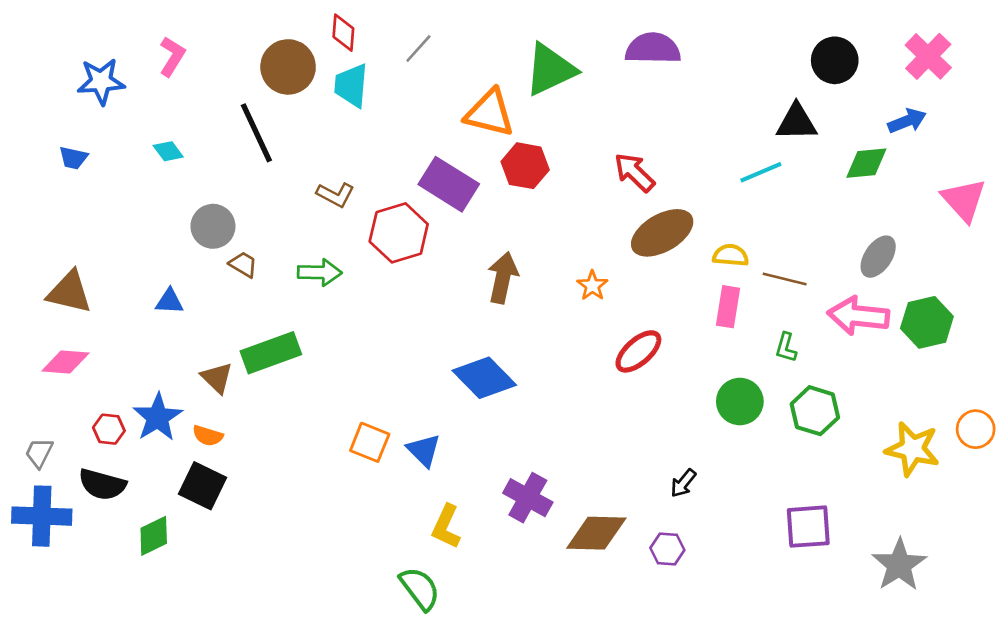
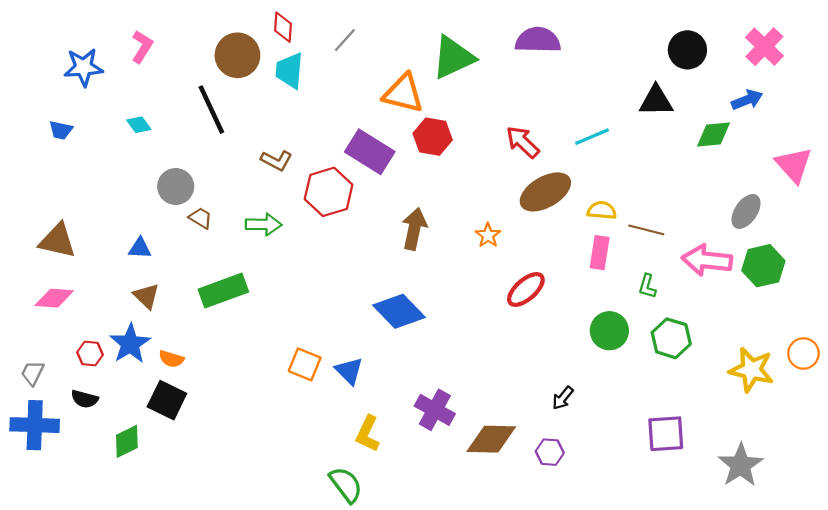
cyan line: (761, 172) -> (592, 137), moved
gray ellipse: (878, 257) -> (746, 211), moved
brown triangle: (217, 378) -> (146, 296), moved
black semicircle: (102, 484) -> (85, 399), size x0.7

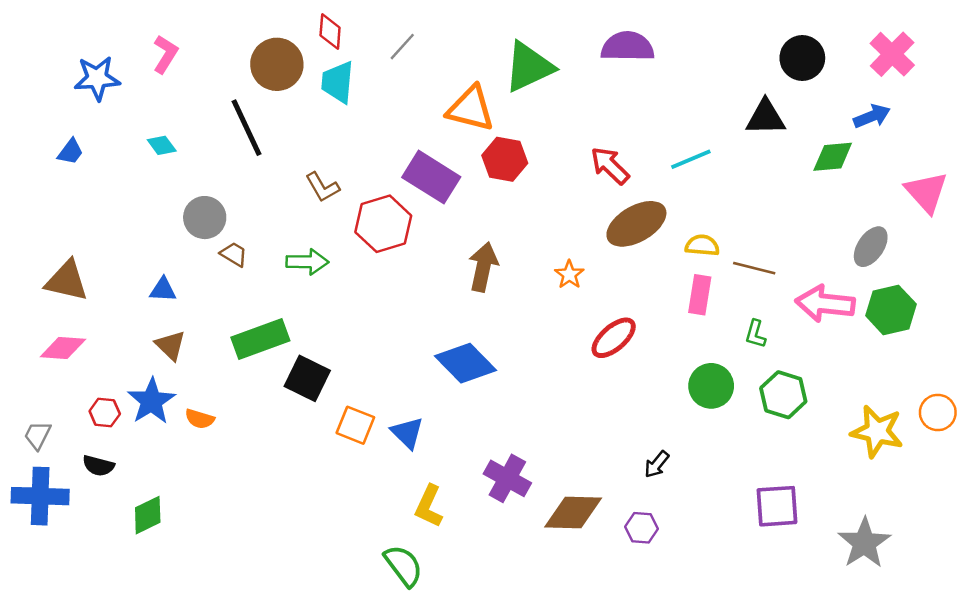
blue trapezoid: (61, 130) -> (70, 152), turned -65
brown L-shape: (276, 160) -> (322, 187), turned 32
black square: (167, 400) -> (307, 378), moved

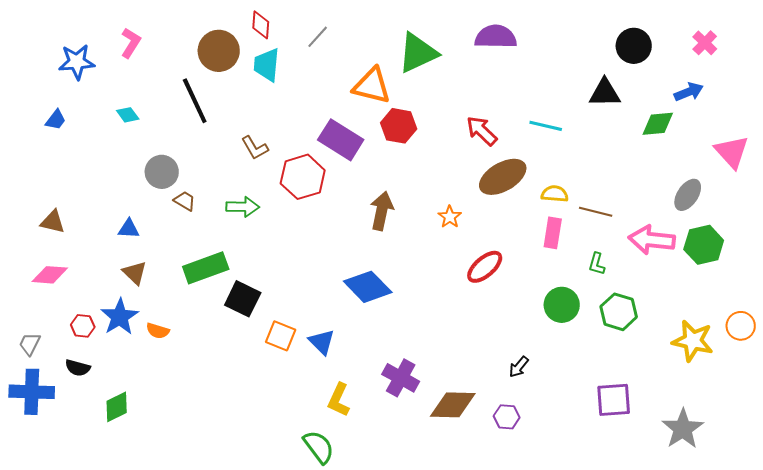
pink cross: (892, 54) -> (705, 43), size x0.7
cyan line: (691, 159) -> (546, 126), turned 36
brown triangle: (67, 281) -> (53, 222), size x0.7

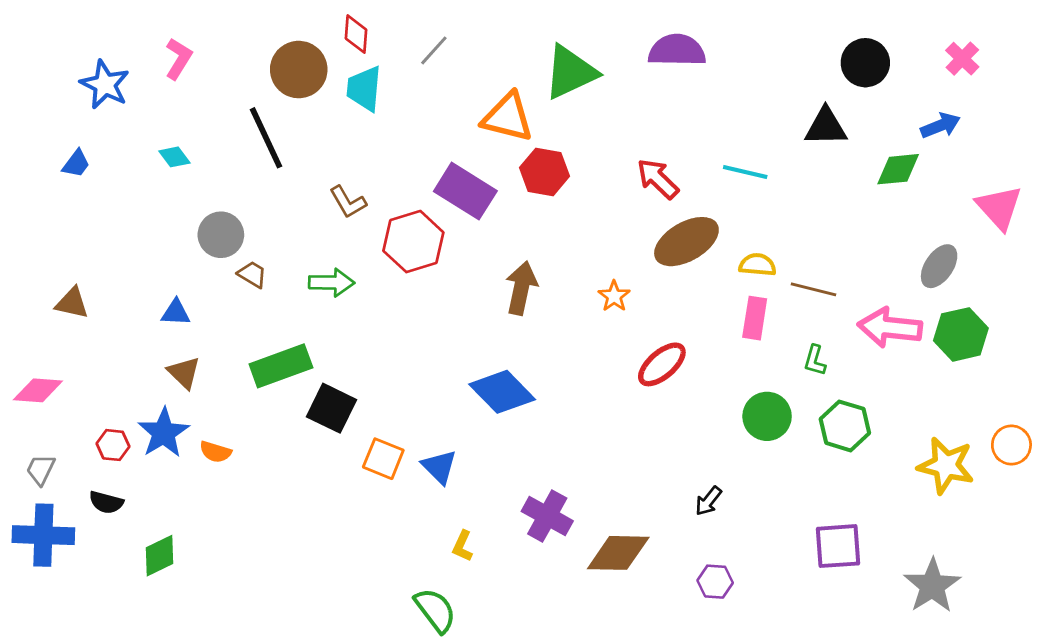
blue star: (77, 62) -> (105, 85), turned 30
pink diamond: (50, 275) -> (38, 390), moved
yellow L-shape: (339, 400) -> (463, 546), size x0.7
purple hexagon: (507, 417) -> (715, 582), moved

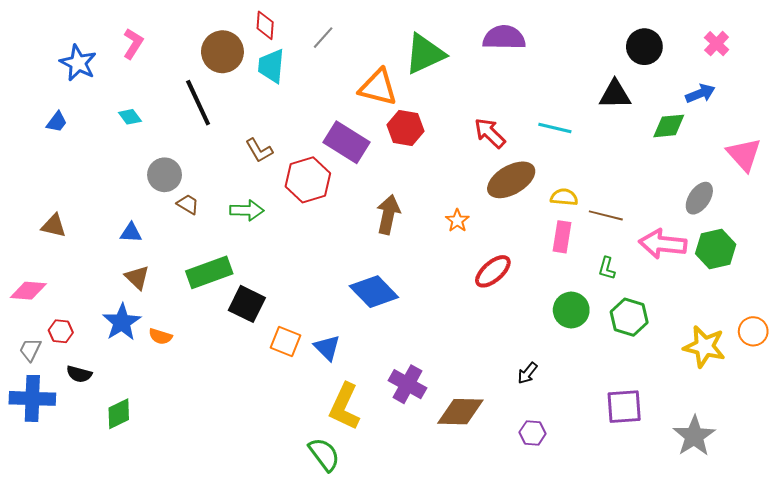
red hexagon: (113, 445) -> (61, 331), moved
yellow L-shape: (463, 546) -> (344, 407), size x2.0

